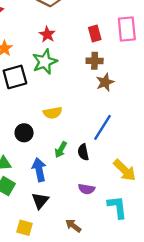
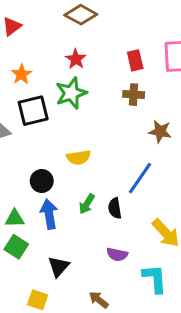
brown star: (105, 82) -> (160, 132), moved, turned 30
blue arrow: (39, 170) -> (49, 214), moved

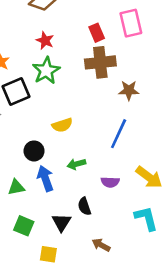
brown cross: (134, 95) -> (100, 62), size x1.6
green arrow: (87, 204) -> (76, 164), turned 54
black semicircle: (115, 208) -> (84, 206), moved
green square: (16, 247) -> (24, 226), moved
purple semicircle: (117, 254) -> (110, 182), moved

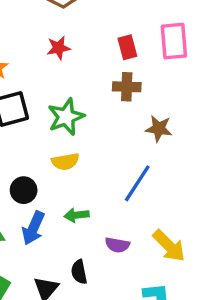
red star: (45, 41) -> (58, 48), turned 30
brown cross: (100, 62) -> (127, 87), size x0.7
green star: (46, 71) -> (66, 117), moved
blue arrow: (45, 178) -> (33, 228), turned -145

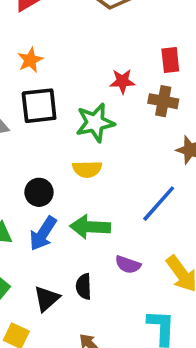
red star: (58, 48) -> (122, 81), moved
green arrow: (77, 215) -> (90, 227), size x1.5

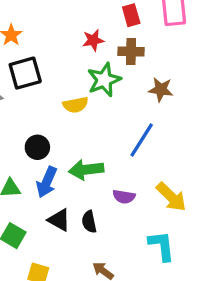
green star: (95, 123) -> (104, 80), moved
yellow semicircle: (87, 169) -> (75, 105), moved
black triangle: (47, 299) -> (59, 220), moved, turned -40

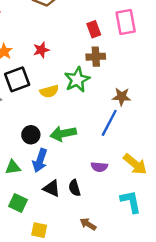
red star: (93, 40) -> (41, 50), moved
brown star: (161, 90) -> (122, 97), moved
yellow semicircle: (75, 105) -> (49, 91), moved
green arrow: (86, 170) -> (63, 134), moved

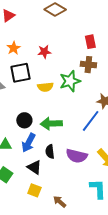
purple semicircle: (99, 167) -> (77, 156), size x1.5
black semicircle: (74, 188) -> (50, 152), moved
yellow square: (39, 230) -> (34, 190), moved

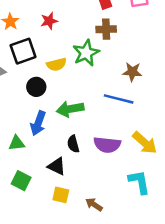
black circle: (24, 120) -> (36, 87), moved
blue line: (91, 121) -> (119, 99), turned 75
blue arrow: (29, 143) -> (38, 123), moved

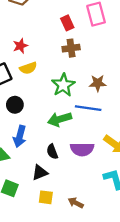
green star: (86, 53) -> (63, 85), moved
yellow semicircle: (56, 64) -> (28, 68), moved
green arrow: (70, 109) -> (60, 119), moved
black triangle: (57, 166) -> (40, 173), turned -42

